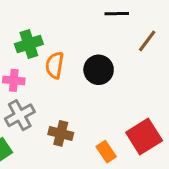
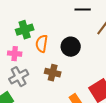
brown cross: (61, 133) -> (53, 73), moved

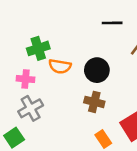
orange semicircle: (42, 44) -> (60, 66), turned -90
brown cross: (53, 73) -> (94, 102), moved

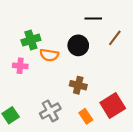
black circle: (97, 70) -> (78, 45), moved
gray cross: (31, 108) -> (50, 111), moved

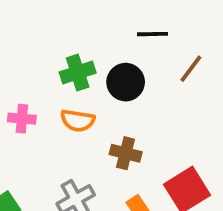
green cross: (31, 40) -> (78, 73), moved
orange semicircle: (49, 55) -> (78, 121), moved

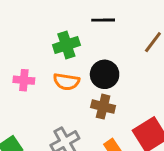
black line: (152, 34) -> (103, 20), moved
black circle: (126, 82) -> (105, 74), moved

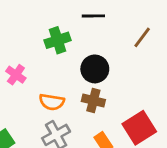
pink cross: (24, 80) -> (16, 75), turned 30
orange semicircle: (66, 82) -> (52, 102), moved

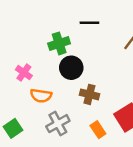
black circle: (95, 69) -> (71, 68), moved
orange semicircle: (52, 102) -> (41, 96), moved

